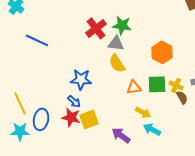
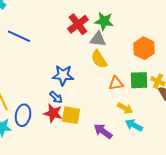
yellow square: (89, 119) -> (71, 115), turned 30

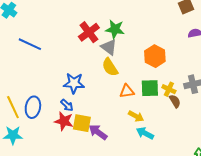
gray triangle: (98, 39) -> (109, 47), turned 30
blue ellipse: (23, 115) -> (33, 107), moved
purple arrow: (103, 131) -> (98, 132), moved

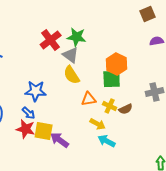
green square: (150, 88) -> (112, 79), moved
yellow cross: (169, 89) -> (110, 106), moved
brown semicircle: (175, 101) -> (126, 109), moved, turned 96

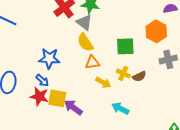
orange hexagon: (117, 64) -> (156, 31), moved
orange triangle: (89, 99) -> (92, 62), moved
yellow arrow: (98, 124) -> (103, 82), moved

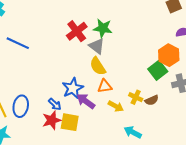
green square: (125, 46) -> (158, 70), moved, turned -36
blue star: (49, 58) -> (73, 88), moved, turned -30
red star: (39, 96) -> (52, 120), turned -30
purple arrow: (73, 107) -> (86, 101), moved

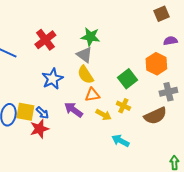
red cross: (77, 31) -> (45, 40), moved
green square: (158, 70) -> (127, 79), moved
blue star: (73, 88) -> (52, 79), moved
brown semicircle: (152, 100) -> (155, 116), moved, size x1.6
yellow square: (70, 122) -> (25, 112), moved

